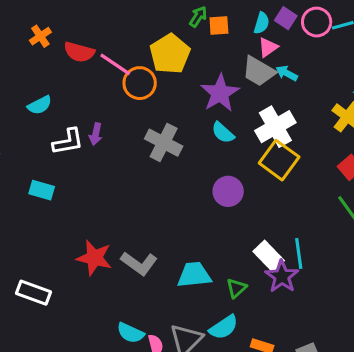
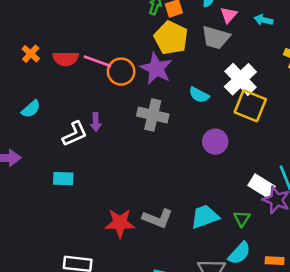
pink triangle: (268, 47) -> (229, 15), moved
yellow pentagon: (170, 54) -> (171, 38), moved
cyan arrow: (287, 73) -> (263, 20), moved
purple star: (220, 93) -> (156, 69), moved
cyan semicircle: (40, 105) -> (31, 109), moved

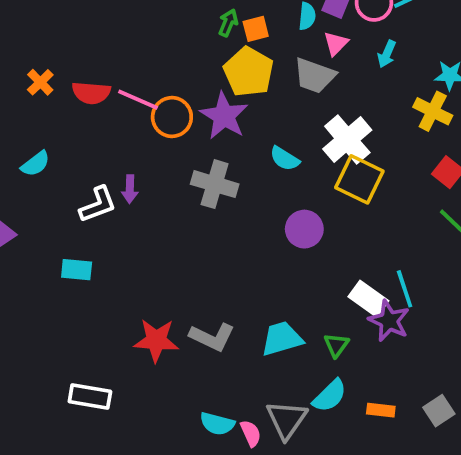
cyan arrow: (263, 20) -> (387, 54), turned -84

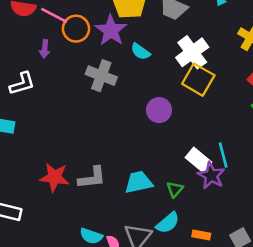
cyan semicircle: (285, 159) -> (140, 52), moved
purple arrow: (130, 189) -> (45, 49), moved
gray L-shape: (212, 337) -> (92, 178), turned -36

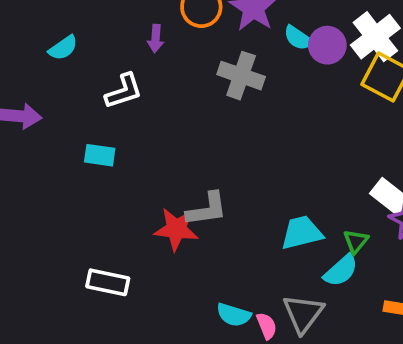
purple circle: (159, 110) -> (327, 45), moved
gray L-shape: (92, 178) -> (207, 209), moved
cyan semicircle: (168, 223) -> (341, 271), moved

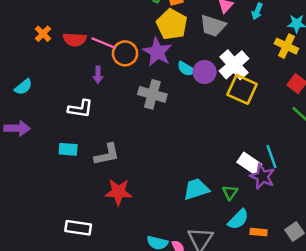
cyan semicircle: (63, 48) -> (23, 87), moved
white L-shape: (124, 91) -> (80, 109), turned 30
gray L-shape: (207, 209) -> (107, 154), moved
cyan semicircle: (341, 271) -> (238, 219), moved

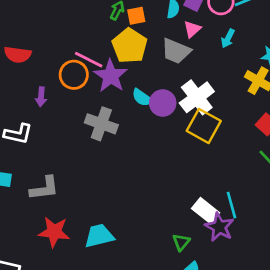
pink line: (104, 43) -> (89, 60), moved
cyan trapezoid: (196, 189) -> (99, 236), moved

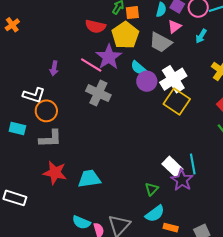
red semicircle: (18, 55) -> (95, 26), moved
pink line: (89, 60) -> (91, 65), moved
orange circle: (74, 75) -> (46, 111), moved
cyan semicircle: (142, 98) -> (138, 68), moved

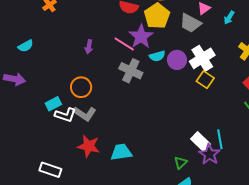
cyan semicircle: (138, 68) -> (157, 56), moved, turned -56
white L-shape: (34, 95) -> (65, 115), moved
yellow square: (177, 102) -> (205, 80), size x0.7
cyan rectangle: (17, 129) -> (53, 104), turned -42
gray L-shape: (50, 139) -> (85, 114), turned 35

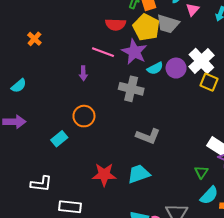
gray trapezoid: (190, 23) -> (168, 24), moved
pink line: (124, 44) -> (103, 52), moved
gray L-shape: (85, 114) -> (148, 136), moved
white L-shape: (65, 115) -> (41, 184), moved

